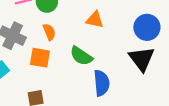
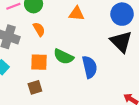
green semicircle: (81, 56) -> (63, 57), moved
orange square: (40, 58) -> (39, 62), moved

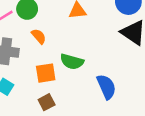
blue semicircle: (90, 67) -> (106, 87), moved

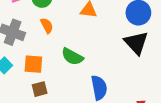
orange square: (46, 73) -> (33, 64), moved

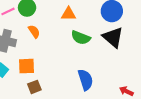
green semicircle: (72, 57) -> (81, 38), moved

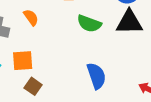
black triangle: (113, 37) -> (129, 22), turned -40
brown square: (34, 87) -> (33, 86), turned -32

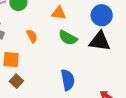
orange semicircle: (31, 17) -> (32, 36), moved

